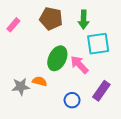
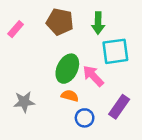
orange semicircle: (40, 81) -> (70, 96), moved

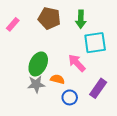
green ellipse: (67, 69) -> (38, 64), moved
gray star: (24, 102) -> (36, 84), moved

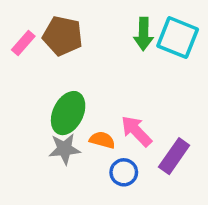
brown pentagon: (49, 18) -> (63, 36), moved
cyan square: (95, 43) -> (178, 38), moved, turned 30
pink arrow: (77, 63) -> (136, 131), moved

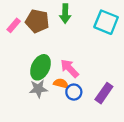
green arrow: (144, 34) -> (65, 14), moved
pink arrow: (136, 131) -> (70, 68), moved
blue circle: (124, 172) -> (74, 92), moved

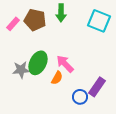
orange semicircle: (61, 83) -> (57, 78), turned 104
gray star: (38, 89) -> (21, 70), moved
blue circle: (74, 92) -> (80, 97), moved

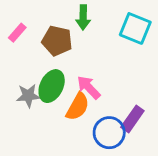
brown pentagon: (35, 20) -> (57, 41), moved
orange semicircle: (57, 78) -> (78, 107), size x1.5
blue circle: (80, 97) -> (109, 133), size x1.5

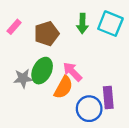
green arrow: (83, 17) -> (82, 24), moved
brown pentagon: (57, 41) -> (47, 34), turned -30
purple rectangle: (132, 119) -> (108, 97), turned -40

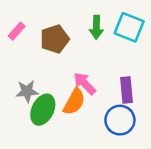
green ellipse: (42, 71) -> (43, 110), moved
purple rectangle: (108, 97) -> (127, 90), moved
blue circle: (89, 109) -> (120, 120), moved

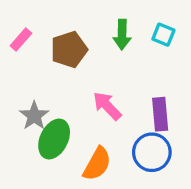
cyan square: (129, 27) -> (163, 35), size x0.6
gray star: (27, 91) -> (34, 116), turned -30
orange semicircle: (74, 102) -> (97, 164), moved

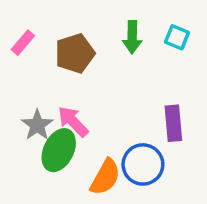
pink arrow: (107, 106) -> (73, 121), moved
blue circle: (152, 152) -> (143, 164), moved

